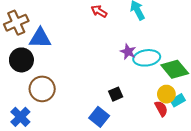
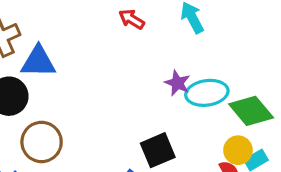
black square: (116, 94) -> (158, 150), size x1.5

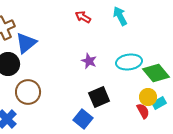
blue triangle: (38, 62) -> (26, 43), turned -40
purple star: (177, 83) -> (89, 61), moved

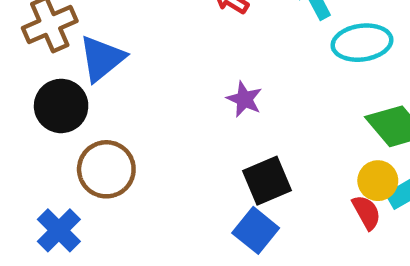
cyan ellipse: (129, 62) -> (362, 43), moved
blue square: (83, 119) -> (256, 230), moved

